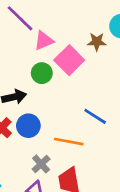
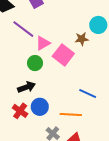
green circle: (42, 73) -> (35, 63), moved

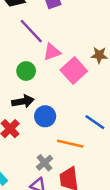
green circle: (35, 63) -> (26, 71), moved
blue circle: (40, 107) -> (45, 116), moved

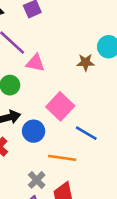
pink triangle: (52, 52) -> (35, 63), turned 36
pink square: (74, 71) -> (60, 106), moved

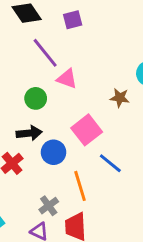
brown star: (86, 62) -> (120, 98), moved
orange line: (62, 158) -> (80, 186), turned 56

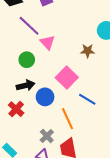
pink triangle: (67, 79) -> (47, 42), turned 35

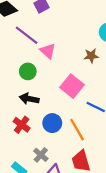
black arrow: (26, 85) -> (29, 99), turned -150
blue circle: (45, 97) -> (52, 123), moved
gray cross: (47, 136) -> (41, 155), moved

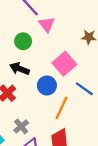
blue circle: (52, 123) -> (47, 85), moved
orange line: (77, 130) -> (62, 108), turned 45

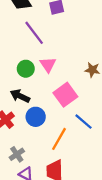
pink triangle: (47, 24) -> (48, 65), moved
blue circle: (47, 85) -> (36, 117), moved

